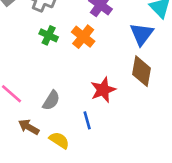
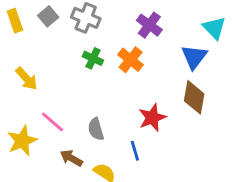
gray semicircle: (51, 100) -> (96, 129), turned 132

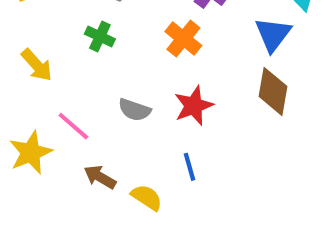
green cross: (93, 58) -> (100, 36), moved
red star: (152, 118) -> (194, 106), moved
gray semicircle: (96, 129) -> (135, 110), moved, turned -55

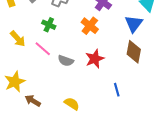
pink line: (73, 126) -> (43, 49), moved
blue line: (189, 167) -> (117, 90), moved
brown arrow: (100, 177) -> (33, 101), moved

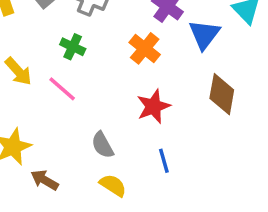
blue triangle: (134, 24) -> (204, 34), moved
gray semicircle: (66, 61) -> (103, 145), moved, turned 42
blue line: (117, 90) -> (164, 161), moved

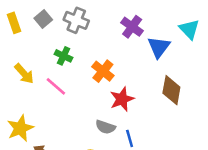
orange cross: (145, 48) -> (103, 71), moved
gray semicircle: (103, 145) -> (105, 127), moved, turned -42

